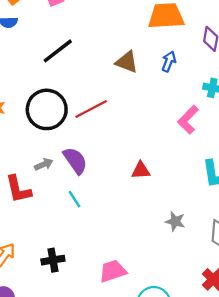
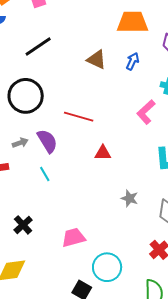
red line: (91, 109) -> (79, 117), moved, turned 40
black cross: (53, 260) -> (23, 225), turned -36

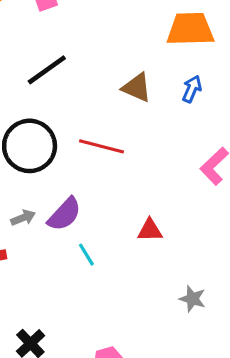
red line: (79, 117) -> (101, 146), moved
purple semicircle: (47, 141) -> (64, 214), turned 75
cyan line: (45, 174) -> (86, 255), moved

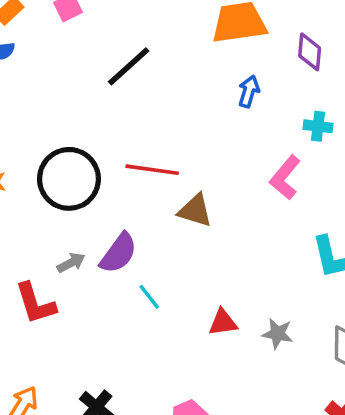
black line: (47, 70) -> (129, 66), moved
brown triangle: (137, 87) -> (195, 211), moved
red triangle: (150, 230) -> (223, 322), moved

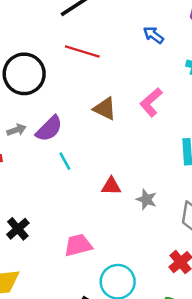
blue arrow: (249, 91) -> (153, 35), turned -80
red line: (152, 170) -> (82, 52), moved
pink L-shape: (285, 177) -> (151, 102), moved

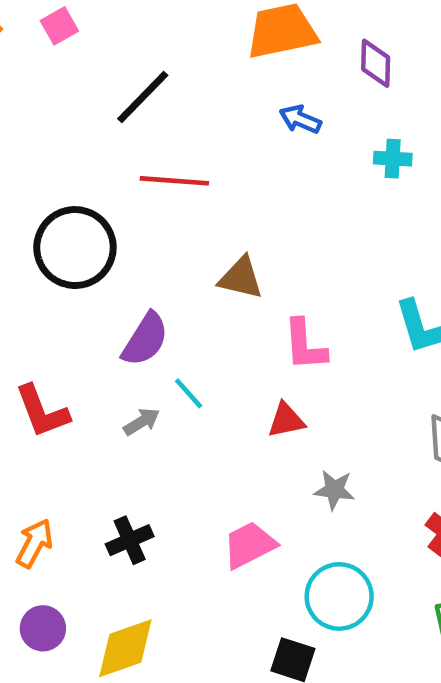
pink L-shape: (151, 102) -> (305, 345), moved, turned -40
gray arrow: (17, 130) -> (142, 422), moved
gray star: (146, 199) -> (334, 490), moved
black cross: (18, 229) -> (130, 540), turned 30

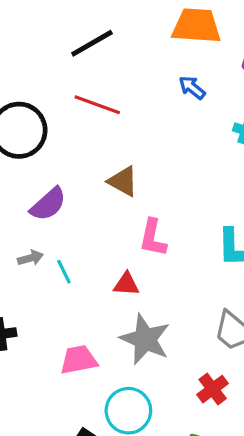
cyan line: (189, 393) -> (64, 272), moved
gray star: (334, 490) -> (145, 339), size x1.8

